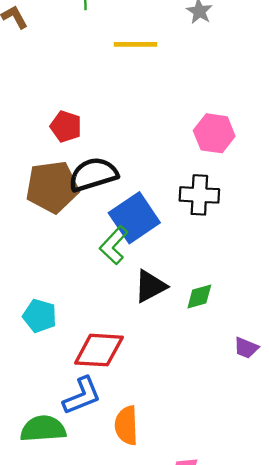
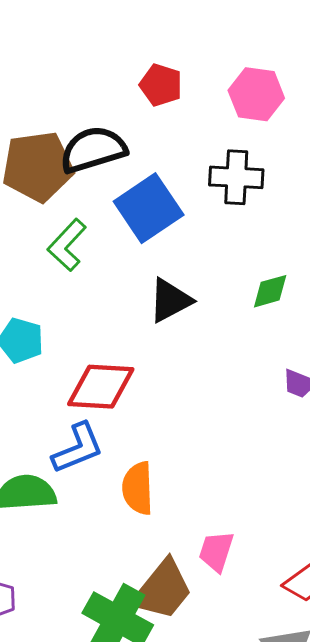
red pentagon: (66, 126) -> (161, 85), moved
green L-shape: (114, 245) -> (67, 245), moved
green diamond: (199, 296) -> (270, 291), moved

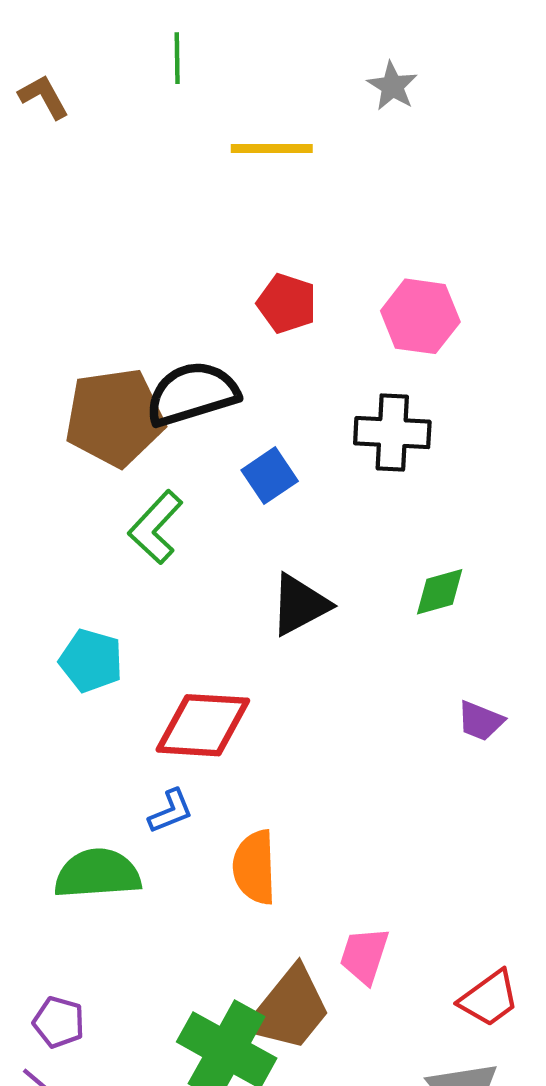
blue square: (149, 208) -> (270, 476), size x0.6
blue L-shape: (78, 448) -> (171, 811), size x0.6

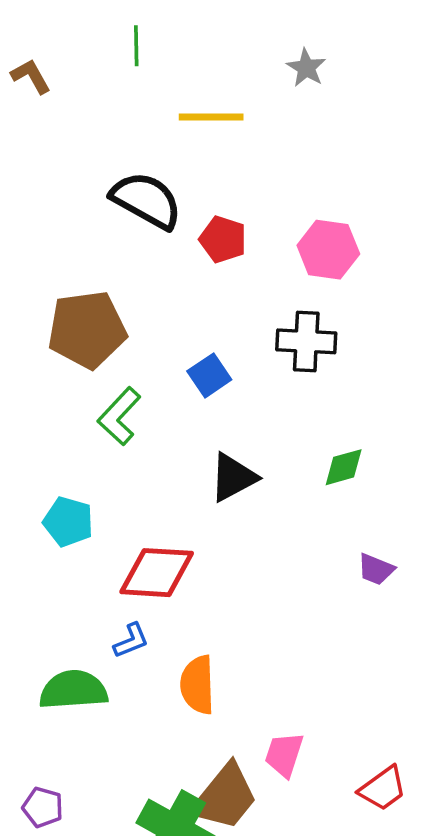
black semicircle: (192, 394) -> (146, 200), moved, turned 46

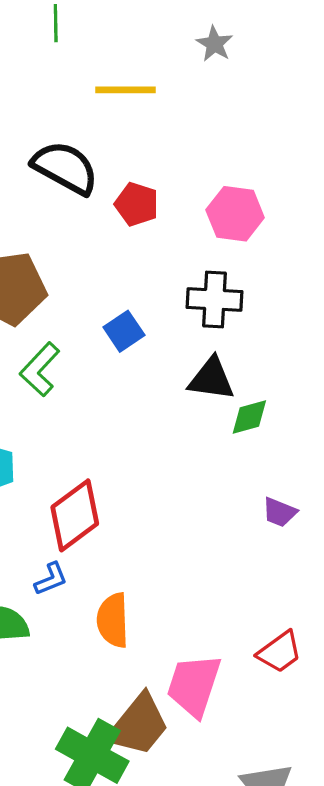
black triangle: (233, 477) -> (211, 379), moved, turned 36
red diamond: (157, 573) -> (75, 515), turned -40
pink trapezoid: (284, 754) -> (194, 685), size x1.5
red trapezoid: (383, 788) -> (280, 652), moved

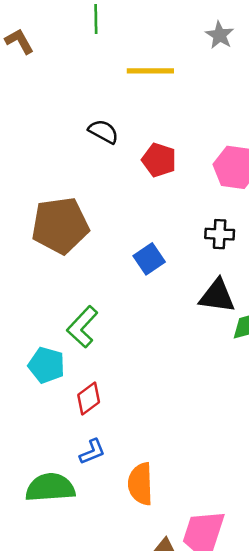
black semicircle: (65, 168) -> (103, 131), size x0.6
black cross: (214, 299) -> (220, 234), size x0.7
green L-shape: (40, 369) -> (82, 327), moved
red diamond: (75, 515) -> (89, 399), moved, size x0.6

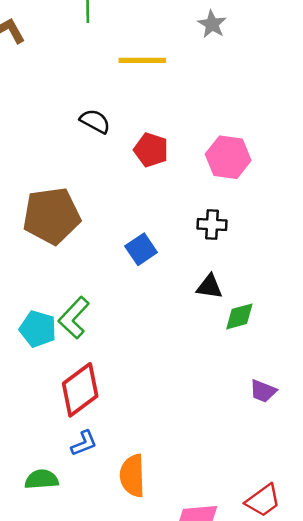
black triangle: (217, 296) -> (209, 287), size x0.7
cyan pentagon: (47, 365) -> (38, 329), moved
red diamond: (89, 399) -> (80, 390), size x1.6
green semicircle: (50, 488) -> (42, 479), size x0.7

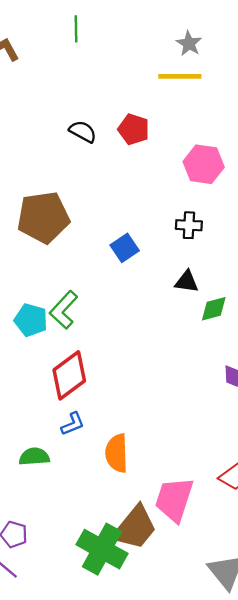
yellow line: (142, 60) -> (180, 76), moved
red pentagon: (151, 150) -> (134, 129), moved

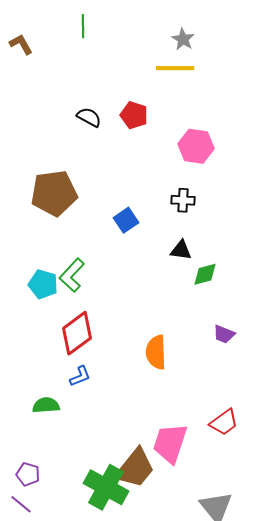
orange semicircle: (117, 453) -> (156, 352), moved

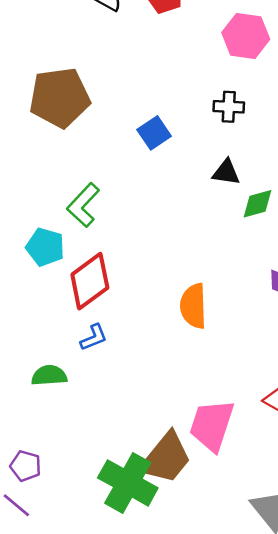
cyan pentagon: (43, 284) -> (45, 247), moved

